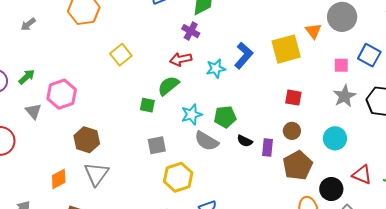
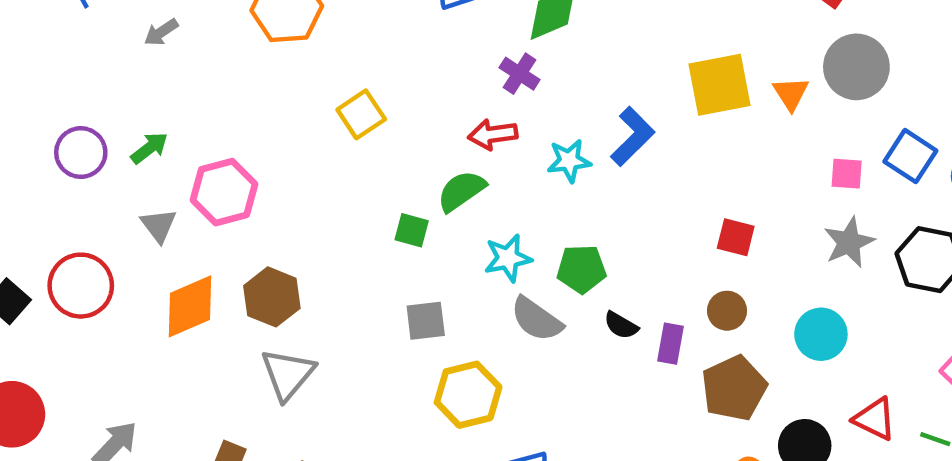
yellow square: (286, 49) -> (720, 85), moved
orange diamond: (59, 179) -> (190, 306), moved, size x1.4

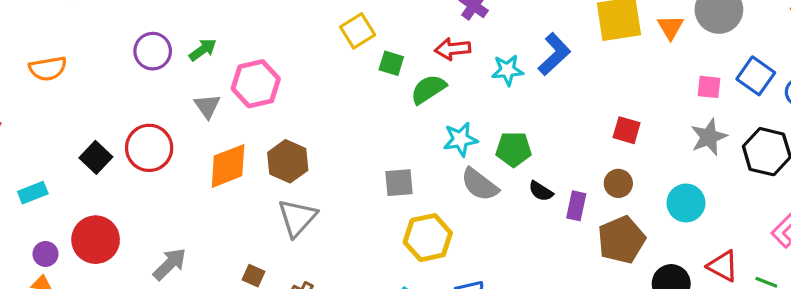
green square: (412, 230) -> (391, 63), moved

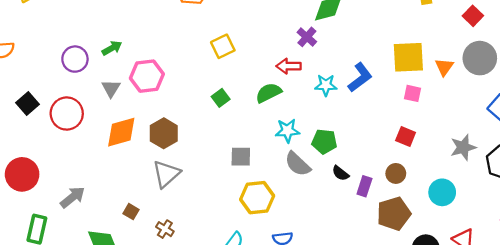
purple circle: (153, 51) -> (75, 59), moved
green square: (391, 63) -> (221, 98), moved, turned 30
pink square: (709, 87) -> (413, 93), moved
black square: (96, 157) -> (27, 103), moved

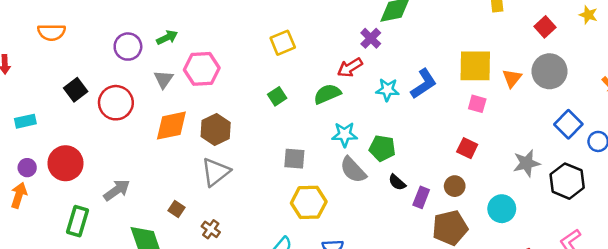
red arrow: (289, 66) -> (350, 68), turned -35

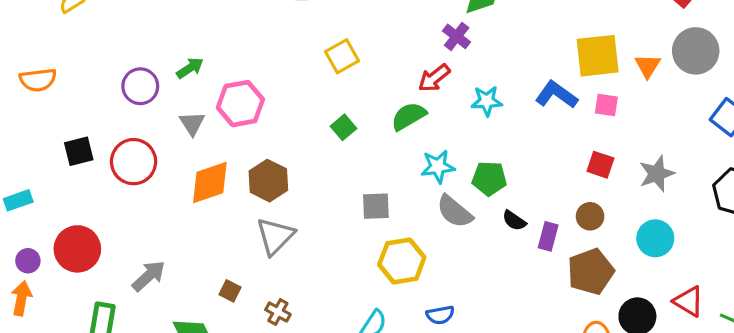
blue L-shape: (424, 84) -> (556, 95), moved, turned -104
black square: (76, 90) -> (79, 151), turned 30
gray star: (527, 163) -> (657, 174), moved

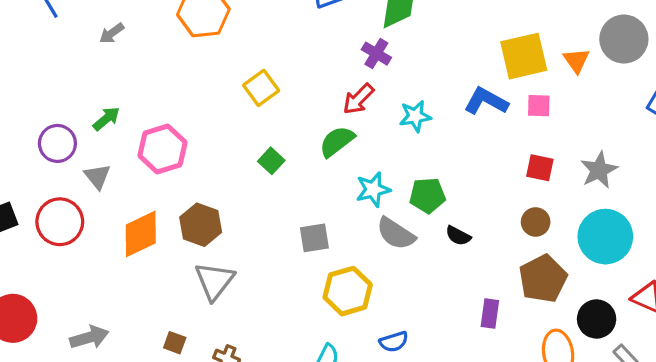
gray triangle: (192, 123) -> (97, 177), moved
purple rectangle: (548, 236) -> (490, 314), moved
cyan circle: (655, 238) -> (605, 237), size x1.4
gray arrow: (149, 276) -> (89, 337), turned 33

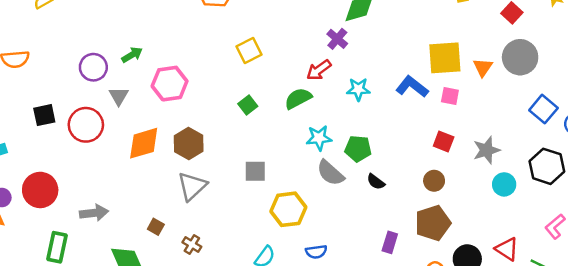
cyan circle: (605, 237) -> (504, 184), moved, size x0.6
gray square: (314, 238) -> (255, 171), moved

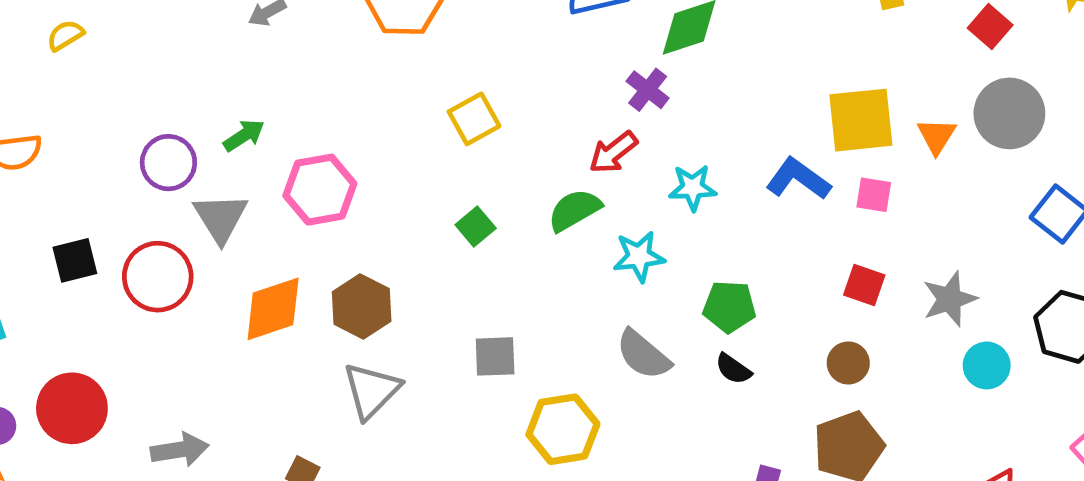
gray triangle: (119, 96) -> (220, 218), size x1.4
cyan star: (319, 138) -> (639, 256), moved
green pentagon: (358, 149) -> (729, 307), moved

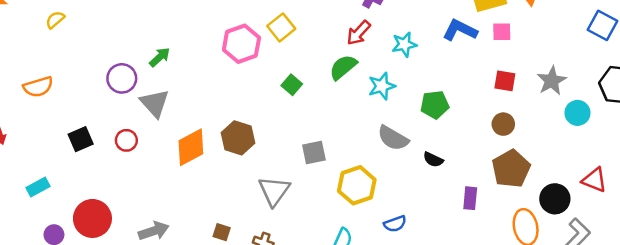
pink hexagon: (320, 190) -> (241, 44), moved
red circle: (158, 277) -> (126, 140), size x0.6
black semicircle: (733, 369) -> (433, 160), moved
gray triangle: (371, 391) -> (274, 191), moved

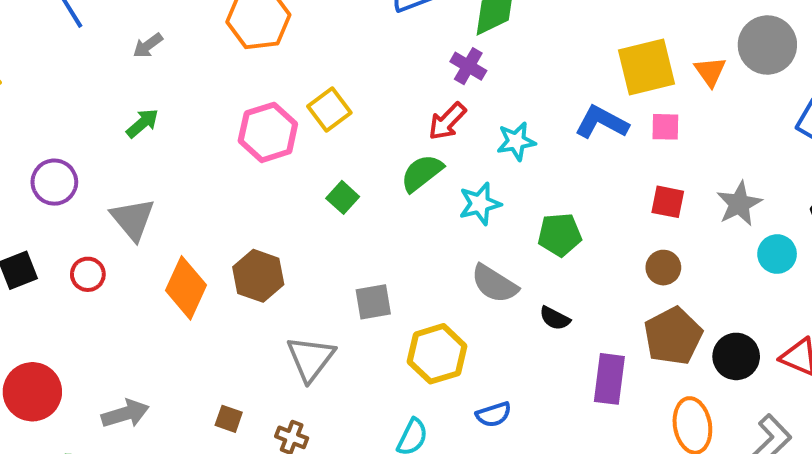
green arrow: (160, 57) -> (142, 123), moved
purple circle: (122, 78) -> (54, 182), moved
orange diamond: (191, 147) -> (186, 288), turned -39
purple rectangle: (470, 198) -> (609, 379), size x1.4
black circle: (555, 199) -> (736, 356), moved

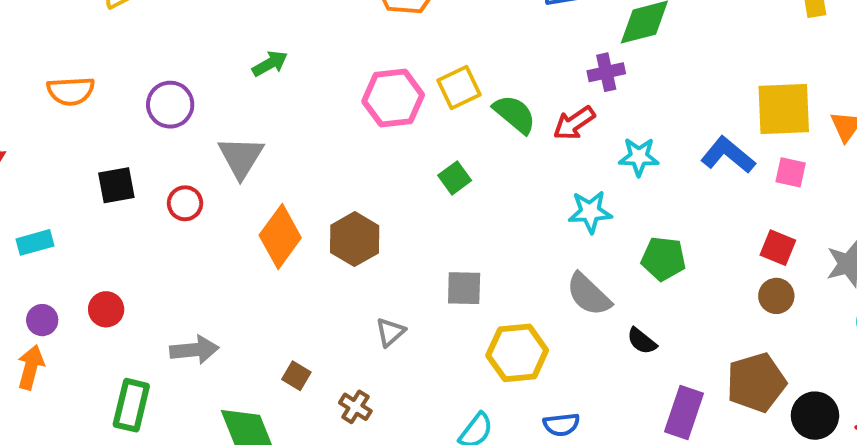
purple cross: (468, 66) -> (606, 72), turned 36
green semicircle: (422, 173) -> (515, 114), moved, turned 66
brown circle: (663, 268) -> (776, 296), moved
gray triangle: (311, 359) -> (390, 332), size x0.6
red circle: (32, 392) -> (106, 309), size x0.6

